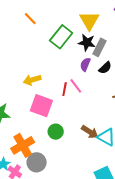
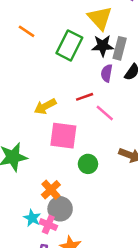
pink line: (76, 86) -> (105, 113), moved
red line: (65, 89) -> (85, 97), moved, turned 72
orange cross: (23, 145) -> (51, 190), size x0.7
gray circle: (37, 162) -> (60, 209), moved

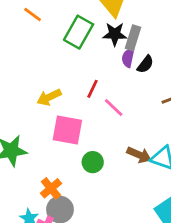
purple semicircle: (107, 73) -> (128, 58), moved
red line: (85, 97) -> (92, 89), turned -48

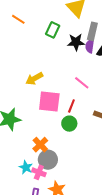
green rectangle: (79, 32) -> (53, 30), size x0.7
black star: (115, 34) -> (76, 42), moved
red line: (92, 89) -> (71, 106), moved

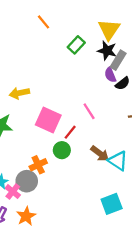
black star: (76, 42) -> (107, 51), moved
purple semicircle: (90, 46) -> (110, 75), turned -48
yellow arrow: (34, 79) -> (19, 93), moved
orange cross: (40, 145) -> (38, 165), moved

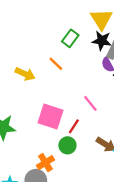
orange line: (43, 22) -> (56, 64), moved
yellow arrow: (19, 93) -> (25, 74), moved, turned -138

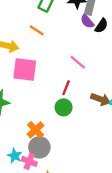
pink square: (51, 117) -> (25, 69), moved
orange cross: (45, 163) -> (35, 130), moved

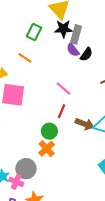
red line: (66, 88) -> (61, 111), moved
orange cross: (35, 130) -> (47, 149), moved

